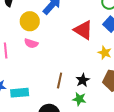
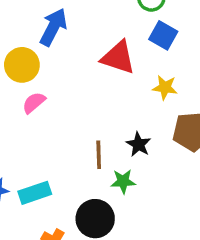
pink semicircle: (31, 43) -> (34, 103), turned 136
green star: (79, 99) -> (123, 181), moved

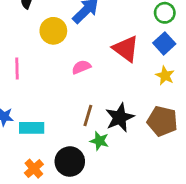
yellow star: (165, 87) -> (165, 76), moved
pink semicircle: (34, 103) -> (81, 67), moved
black star: (138, 144) -> (120, 117), size x1.5

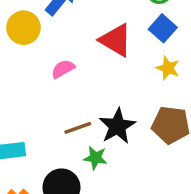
brown line: (88, 115) -> (78, 128), turned 60

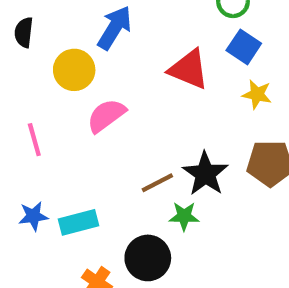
pink semicircle: (63, 69) -> (106, 116), moved, size x1.4

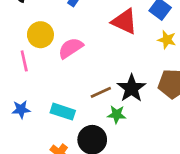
yellow circle: (74, 70) -> (40, 35), moved
cyan rectangle: (78, 222) -> (63, 112), moved, turned 30

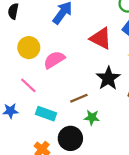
pink line: (24, 61) -> (28, 85), moved, turned -36
black star: (131, 88) -> (108, 78), moved

